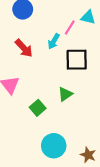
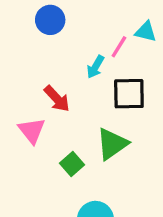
red arrow: (24, 48) -> (57, 99), moved
green triangle: (65, 94) -> (112, 144), size x1.5

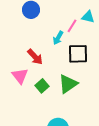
green square: (72, 164) -> (42, 86), moved

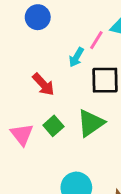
pink triangle: (20, 76) -> (22, 135), moved

